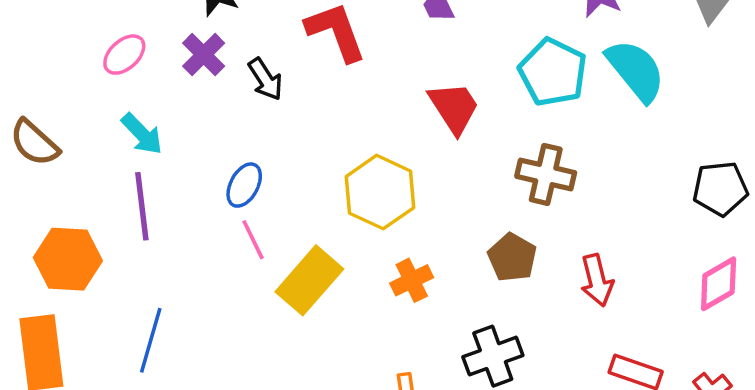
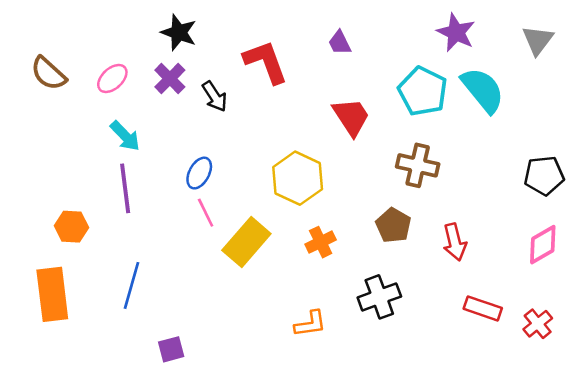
brown semicircle: (34, 143) -> (48, 73), moved
orange hexagon: (68, 259) -> (71, 227), size x0.7

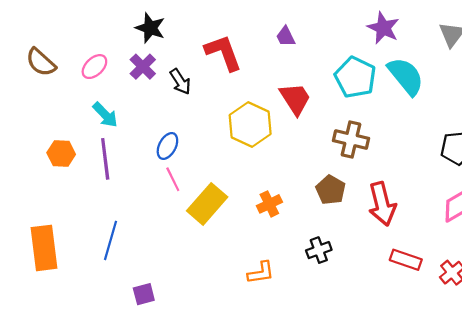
yellow hexagon: (298, 178) -> (250, 125), moved
orange hexagon: (71, 227) -> (61, 153), moved
red arrow: (455, 242) -> (382, 204), size x1.4
black cross: (379, 297) -> (319, 250), size x0.7

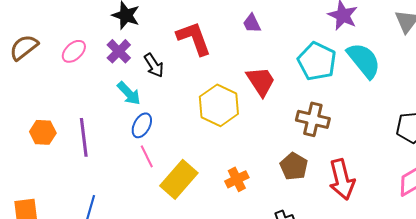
brown semicircle: (41, 62) -> (24, 47), turned 100
cyan arrow: (105, 115) -> (129, 93), moved

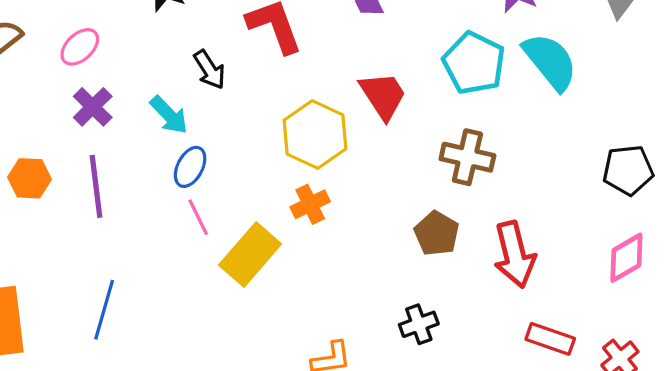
purple cross: (119, 51) -> (93, 107), moved
orange cross: (237, 179) -> (310, 204), moved

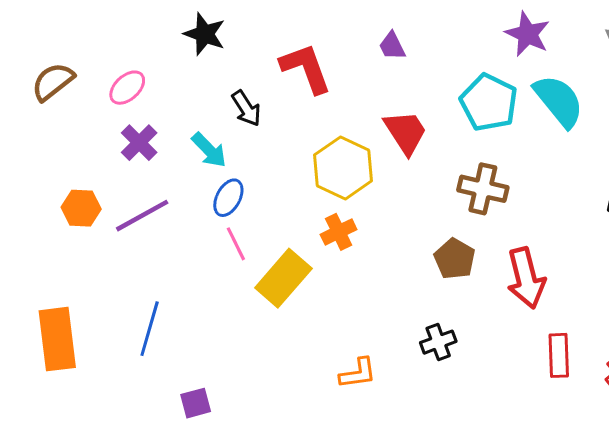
purple line: (96, 186) -> (142, 216), turned 68
red rectangle: (550, 339) -> (559, 355), turned 69

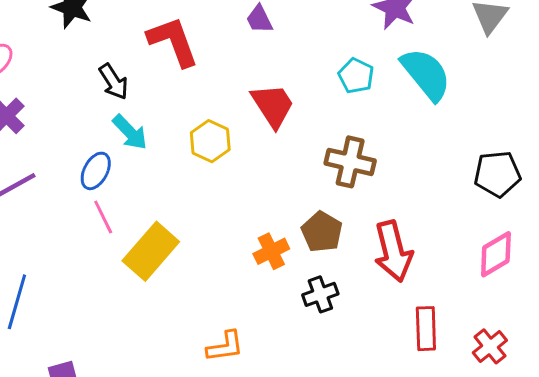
cyan pentagon: (489, 102) -> (356, 76), size x0.6
cyan arrow: (209, 150) -> (130, 132), moved
yellow hexagon: (343, 168) -> (210, 141), size x0.7
orange cross: (339, 232) -> (271, 251), moved
black cross: (438, 342) -> (320, 294), moved

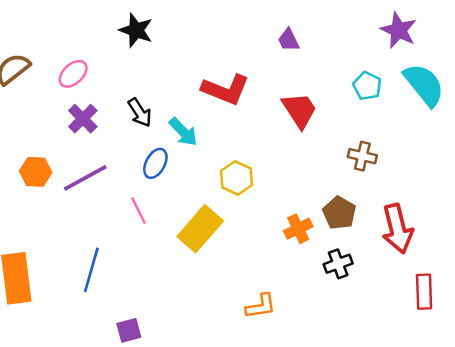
red L-shape: (173, 41) -> (226, 90), moved, turned 132
black arrow: (114, 82) -> (140, 113), moved
yellow hexagon: (210, 141) -> (236, 178), moved
brown cross: (350, 162) -> (362, 156), size x0.7
pink line: (103, 217) -> (138, 211), moved

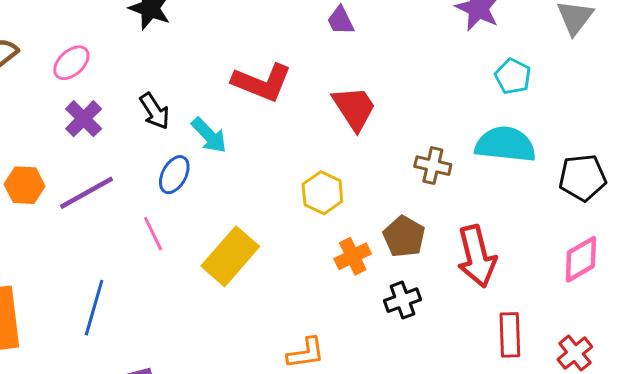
cyan semicircle: (424, 85) -> (505, 144), moved, turned -45
cyan pentagon: (367, 86) -> (513, 76), moved
yellow hexagon: (236, 178) -> (322, 193), moved

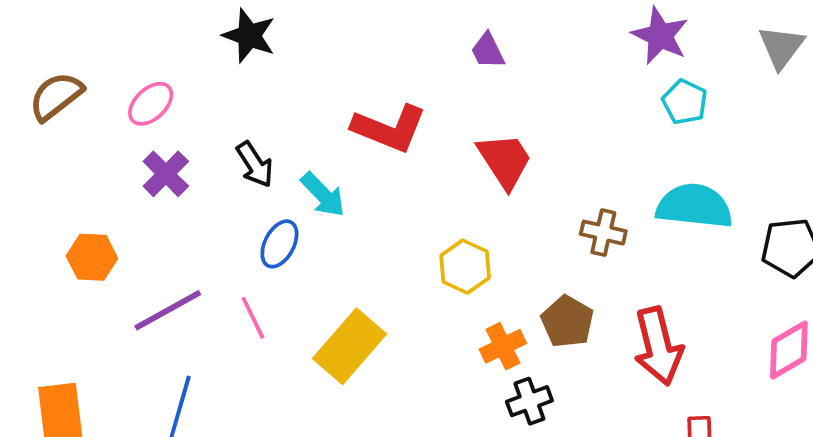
cyan pentagon: (513, 76) -> (685, 102), moved
purple line: (87, 193) -> (168, 310), moved
black cross: (403, 300) -> (529, 401), moved

